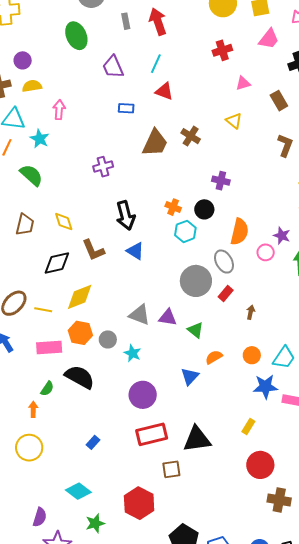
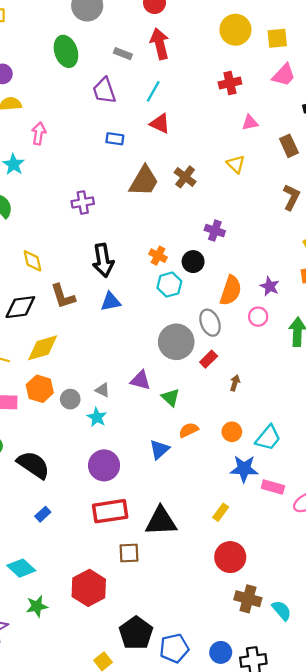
gray rectangle: (126, 21) -> (123, 54), moved, turned -63
purple star: (282, 236) -> (270, 286), moved
blue triangle: (135, 251) -> (111, 302), turned -48
gray triangle: (140, 315) -> (102, 390), moved, size x0.6
black semicircle: (80, 377) -> (33, 465), moved

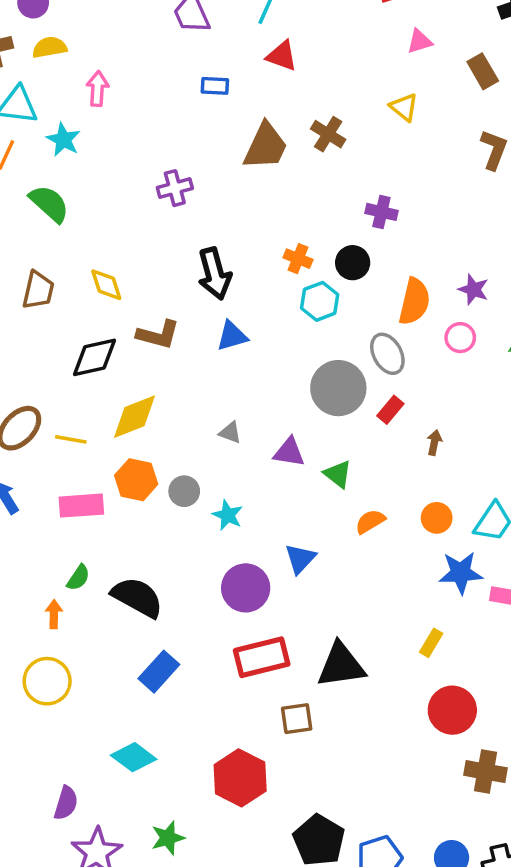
brown L-shape: (63, 296) -> (158, 335), turned -52
gray triangle: (102, 390) -> (230, 433), moved
blue triangle: (159, 449) -> (300, 559), moved
blue rectangle: (43, 514) -> (159, 672), size x1.6
green star: (37, 606) -> (168, 838), moved

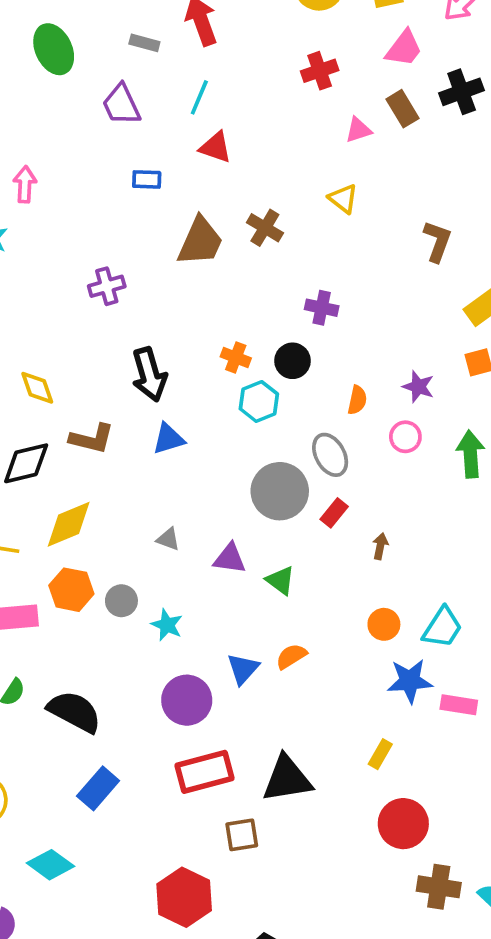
brown rectangle: (483, 71) -> (403, 109), moved
orange semicircle: (414, 301) -> (357, 400), size x0.6
orange semicircle: (370, 521) -> (291, 656), moved
cyan diamond: (134, 757) -> (51, 865), moved

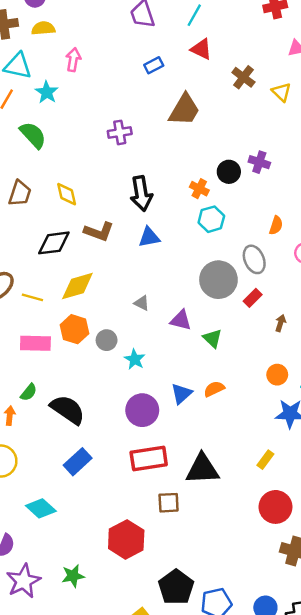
blue rectangle: (147, 179) -> (154, 65), turned -36
brown cross: (265, 228) -> (243, 77), moved
black circle: (293, 361) -> (229, 172), moved

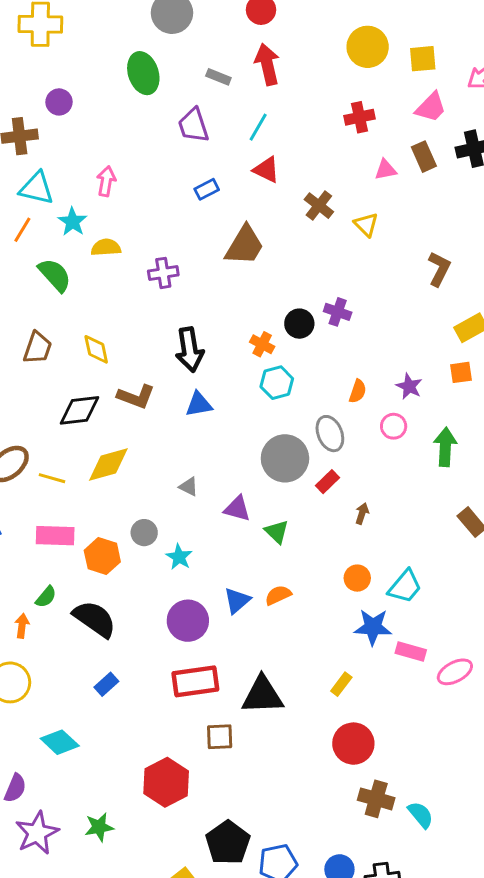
yellow semicircle: (43, 28) -> (106, 247), moved
orange hexagon: (74, 329) -> (102, 556), moved
blue rectangle: (78, 462) -> (106, 684), size x0.7

